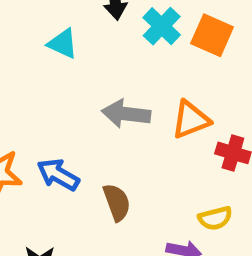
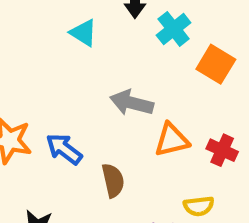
orange square: (212, 35) -> (216, 64), moved
orange triangle: (191, 120) -> (172, 140), moved

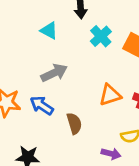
cyan cross: (174, 29) -> (101, 36), moved
gray arrow: (132, 103) -> (54, 73), moved, turned 144

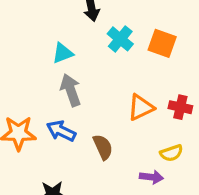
cyan triangle: (49, 31) -> (63, 53), moved, turned -42
gray arrow: (54, 73) -> (71, 90), turned -76

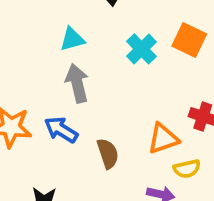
cyan cross: (120, 39) -> (142, 49), moved
orange triangle: (141, 107) -> (163, 139), moved

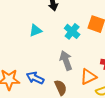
gray arrow: (77, 83) -> (66, 61), moved

